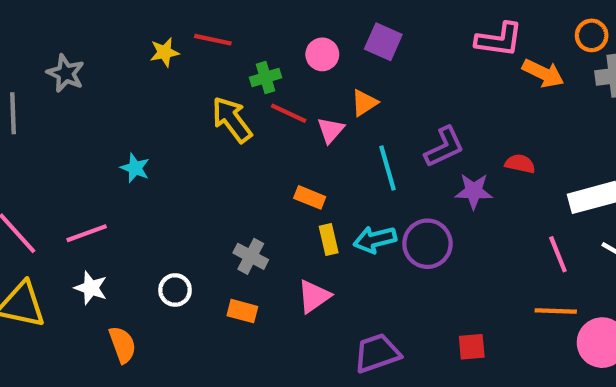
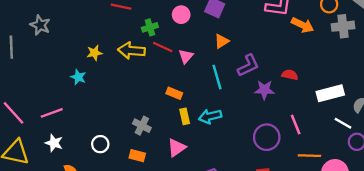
yellow star: (165, 52) -> (94, 53), moved
orange triangle: (364, 103) -> (222, 41), moved
yellow arrow: (232, 120) -> (131, 50), turned -48
purple circle: (427, 244) -> (267, 137), moved
pink line: (558, 254) -> (296, 124), moved

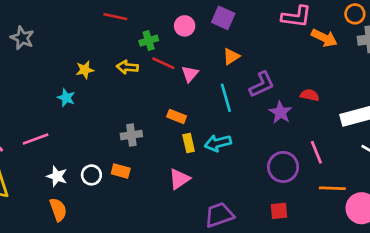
yellow arrow: (131, 50) -> (127, 67), size x0.7
purple star: (264, 90) -> (280, 112), turned 30
gray cross: (142, 126) -> (131, 135), moved, turned -36
white star: (54, 143) -> (57, 176), moved
orange rectangle: (137, 156) -> (121, 171), moved

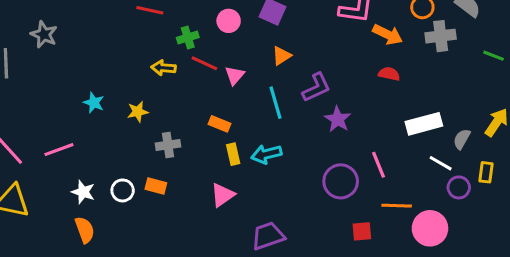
yellow star: (85, 70) -> (138, 112), moved
red semicircle: (310, 95) -> (389, 74), moved
red square: (279, 211) -> (362, 231), moved

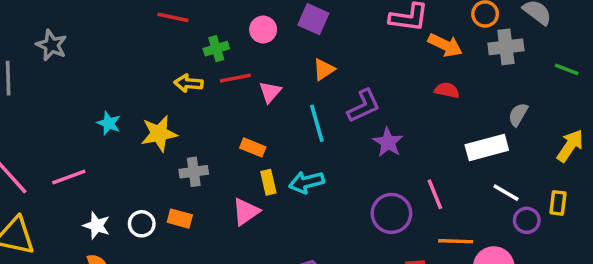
red line: (204, 63) -> (235, 78), turned -36
yellow star: (138, 112) -> (159, 134), size x1.5
gray semicircle: (462, 139) -> (518, 115), moved
pink triangle: (223, 195) -> (246, 212), moved

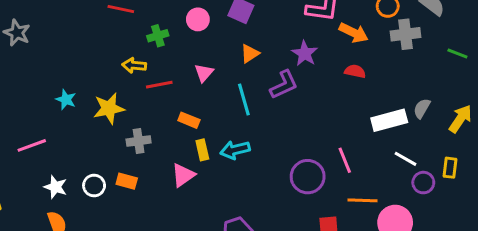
red line: (235, 78) -> (159, 85), moved
gray semicircle: (518, 115) -> (422, 108), moved
purple star: (388, 142) -> (305, 54), moved

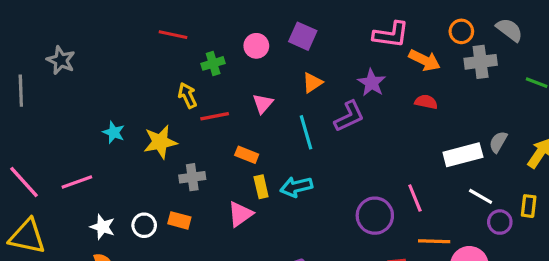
yellow arrow: (134, 65) -> (187, 95), turned 60

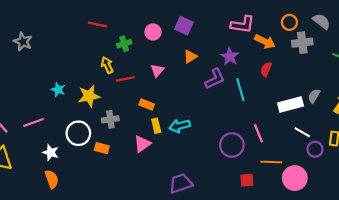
red semicircle: (426, 102) -> (266, 69), turned -80
cyan line: (306, 132) -> (240, 90), moved
white circle: (144, 225) -> (78, 133), moved, size x1.5

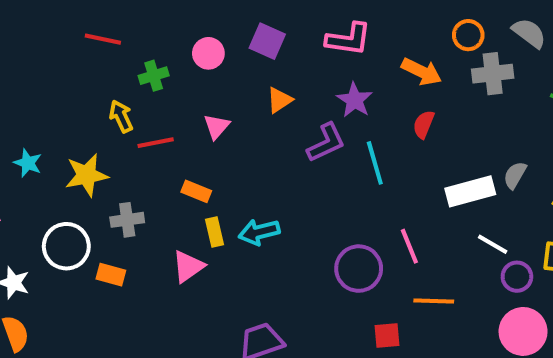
pink L-shape: (243, 25) -> (348, 39), moved
pink circle: (295, 178) -> (523, 331), moved

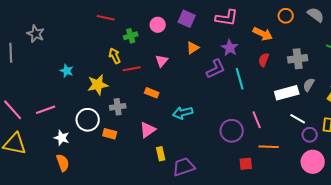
gray cross: (493, 74) -> (298, 59), moved
cyan star: (28, 163) -> (67, 71), moved
yellow rectangle: (214, 232) -> (161, 154), moved

